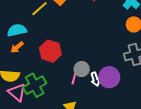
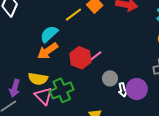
cyan semicircle: (17, 30) -> (49, 34), turned -36
orange arrow: (17, 47) -> (48, 51), size x1.5
pink line: (74, 78) -> (95, 56), moved, turned 32

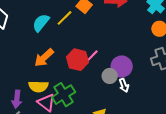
cyan semicircle: (49, 34) -> (41, 23), moved
purple circle: (137, 89) -> (122, 66), moved

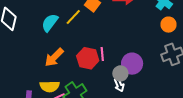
pink line: (92, 56) -> (102, 54), turned -48
white arrow: (124, 85) -> (119, 85), moved

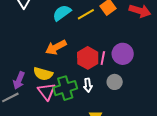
purple circle: (132, 64) -> (123, 54), moved
white arrow: (119, 85) -> (88, 85), moved

